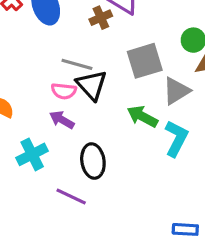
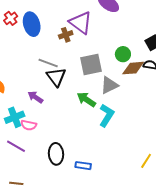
pink semicircle: (64, 91) -> (29, 125), moved
black ellipse: (93, 161) -> (56, 154), moved
purple line: (71, 196) -> (16, 146), moved
blue rectangle: (185, 229) -> (83, 166), moved

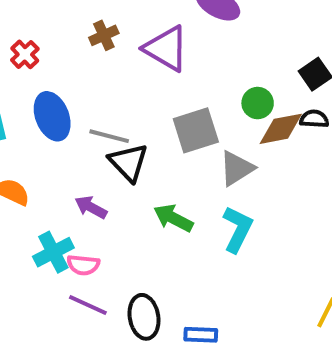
blue ellipse: (32, 24) -> (52, 116), moved
brown cross: (66, 35) -> (104, 35), moved
green arrow: (86, 100) -> (173, 218), moved
purple line: (16, 146) -> (88, 305), moved

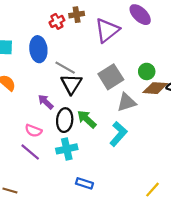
purple triangle: (166, 49) -> (107, 30), turned 36
red cross: (25, 54) -> (57, 21), moved
gray square: (196, 130) -> (111, 77), turned -30
cyan cross: (53, 252) -> (67, 149), moved
black ellipse: (144, 317) -> (65, 120), moved

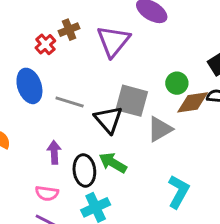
gray square: (111, 77) -> (132, 101), turned -30
black triangle: (71, 84) -> (108, 120), moved
purple arrow: (46, 102) -> (54, 152), turned 56
cyan L-shape: (118, 134) -> (178, 192), moved

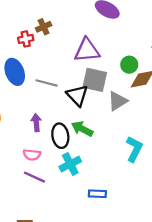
purple triangle: (113, 41) -> (87, 50), moved, turned 48
red cross: (45, 44) -> (26, 39), turned 32

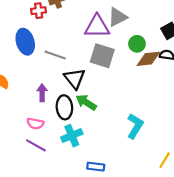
black triangle: (77, 95) -> (74, 79), moved
gray triangle: (117, 101) -> (118, 17), moved

